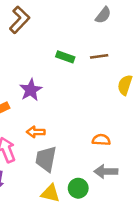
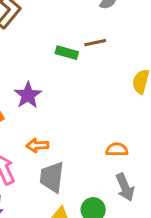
brown line: (99, 56) -> (95, 43), moved
gray arrow: (106, 171) -> (125, 187), turned -110

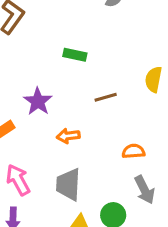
brown line: (95, 43) -> (106, 97), moved
orange arrow: (37, 145) -> (68, 136), moved

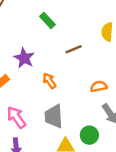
green rectangle: (75, 55) -> (47, 21), turned 42
orange arrow: (68, 136) -> (49, 81), turned 70

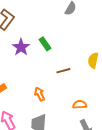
purple star: (24, 58) -> (21, 47), moved

